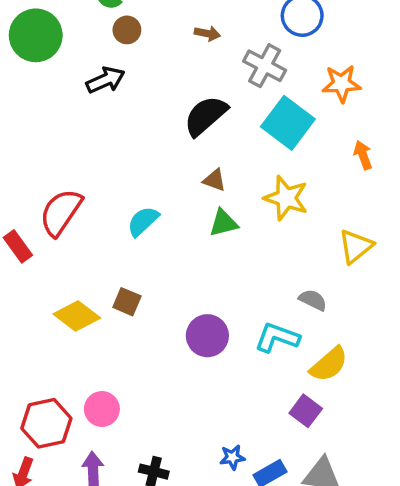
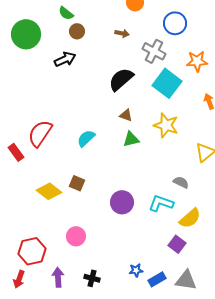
pink circle: (102, 409) -> (76, 236), moved

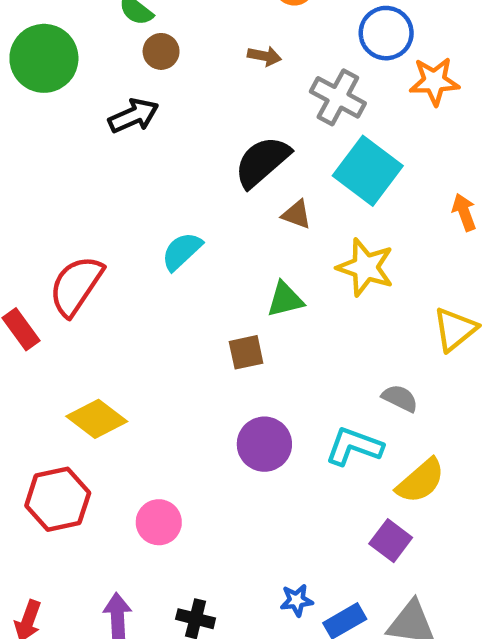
orange star: (197, 61) -> (434, 81), moved
brown triangle: (126, 115) -> (297, 214), moved
cyan semicircle: (86, 138) -> (182, 251), moved
brown square: (77, 183) -> (246, 352), moved, turned -35
red hexagon: (32, 251) -> (58, 499), moved

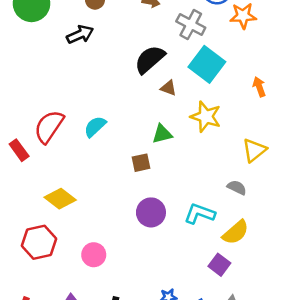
cyan semicircle: (182, 251) -> (95, 127), moved
gray semicircle: (400, 398) -> (237, 188), moved

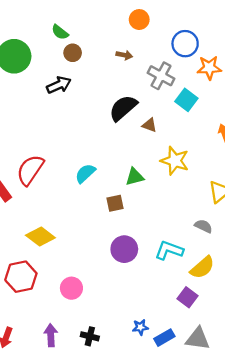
cyan square: (207, 64) -> (186, 100), moved, size x0.7
brown triangle: (168, 88) -> (150, 125), moved
cyan semicircle: (95, 127) -> (85, 173), moved

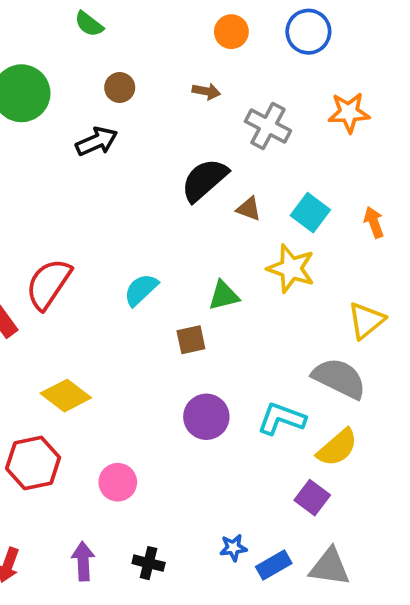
green semicircle: (60, 32) -> (89, 24), moved
blue circle: (185, 44) -> (308, 32), moved
cyan square: (186, 100) -> (310, 213), moved
gray semicircle: (203, 226) -> (339, 378), size x1.8

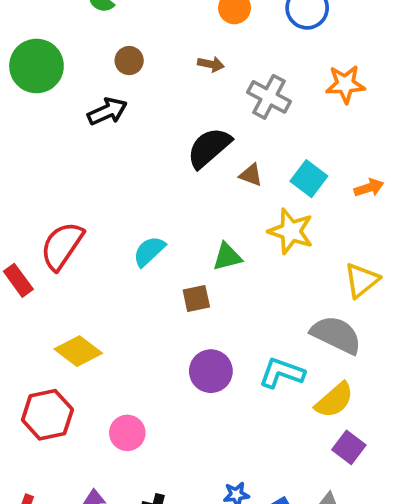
orange arrow: (374, 222) -> (369, 188), turned 92
purple square: (312, 498) -> (349, 447), moved

